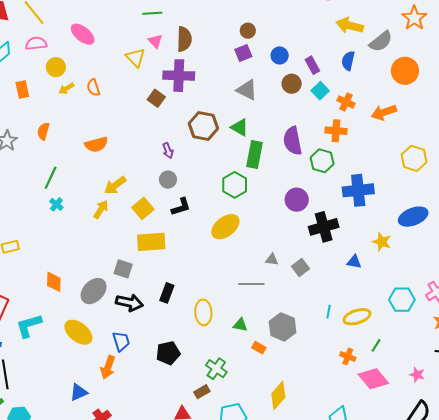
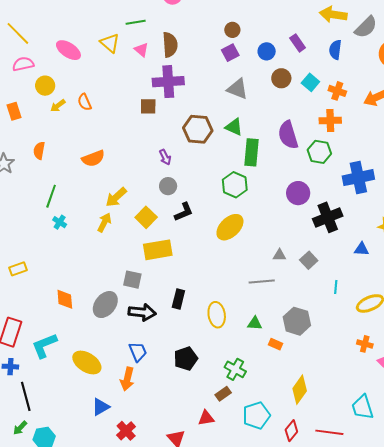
yellow triangle: (135, 58) -> (110, 43), moved
purple rectangle: (312, 65) -> (298, 43), moved
brown square: (156, 98) -> (148, 106), turned -30
cyan line: (329, 312) -> (336, 287), moved
yellow ellipse: (78, 332) -> (87, 362), moved

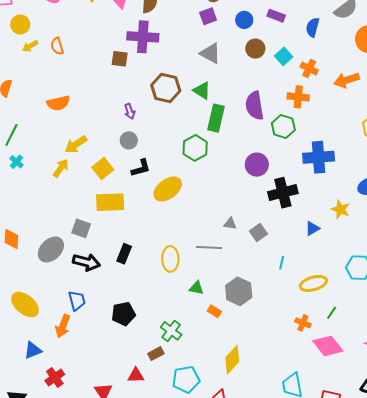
purple rectangle: (298, 43) -> (276, 16), turned -42
yellow ellipse: (230, 227) -> (168, 189), moved
blue triangle: (362, 249) -> (312, 228), turned -42
yellow ellipse: (217, 315) -> (170, 259), moved

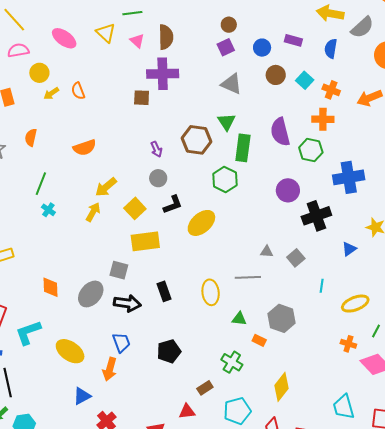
brown hexagon: (166, 88) -> (197, 140), moved
green triangle: (202, 91) -> (226, 122), turned 30
black rectangle: (124, 254) -> (164, 291), turned -36
green cross: (171, 331) -> (232, 362), moved

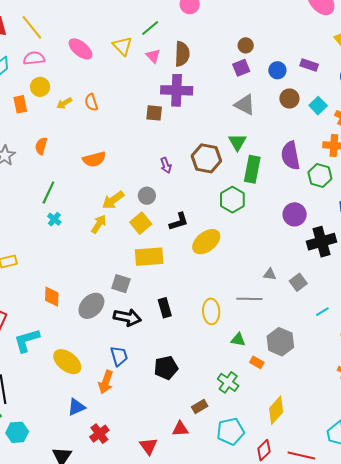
green line: (132, 13) -> (150, 28), turned -36
yellow circle: (39, 73) -> (40, 87), moved
gray circle: (158, 178) -> (147, 196), moved
cyan line: (322, 286) -> (322, 312), turned 48

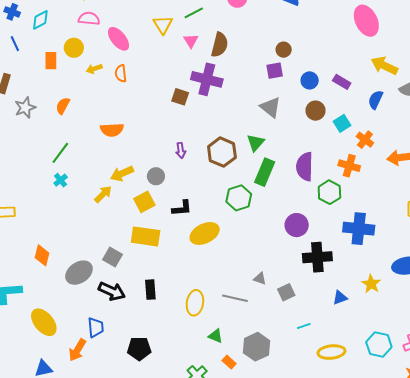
pink ellipse: (80, 49) -> (118, 39), moved
pink semicircle: (34, 58) -> (89, 19), moved

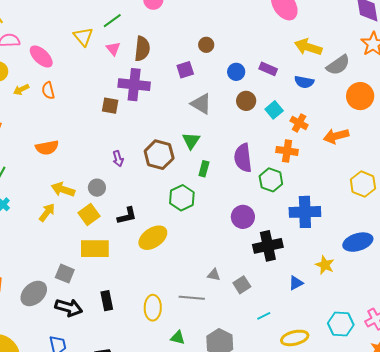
purple square: (275, 71) -> (185, 70), moved
blue semicircle: (376, 100) -> (304, 82), turned -96
green rectangle: (265, 172) -> (204, 169), size x0.6
yellow arrow: (122, 174) -> (63, 190), turned 50

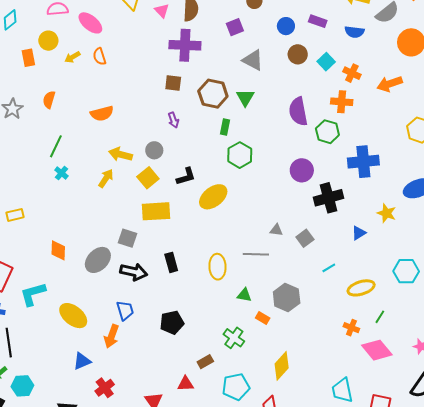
brown square: (110, 106) -> (173, 83), moved
brown hexagon: (159, 155) -> (213, 94), moved
green rectangle: (204, 169) -> (225, 127), moved

